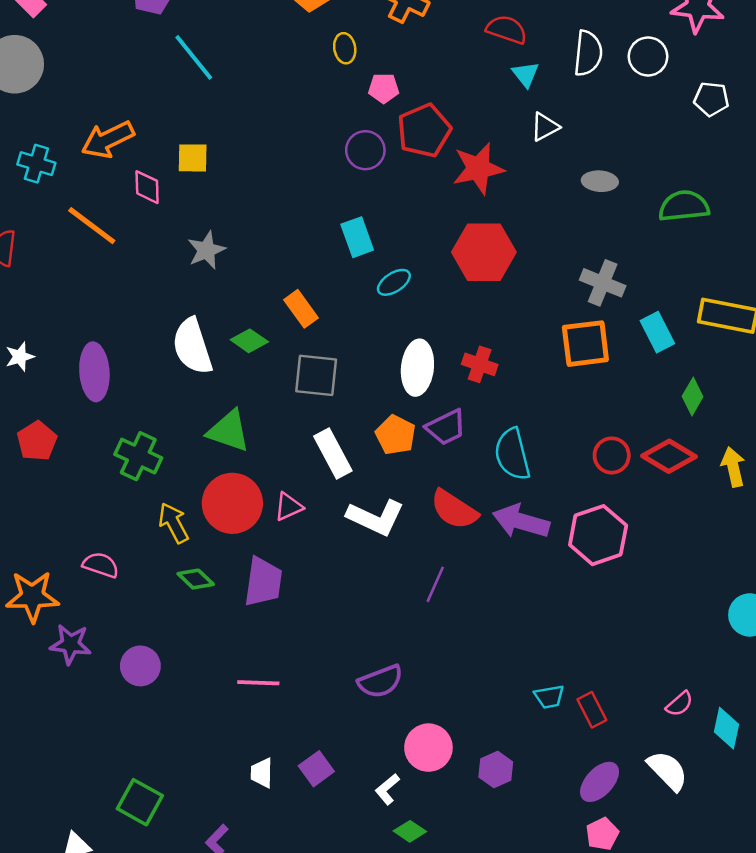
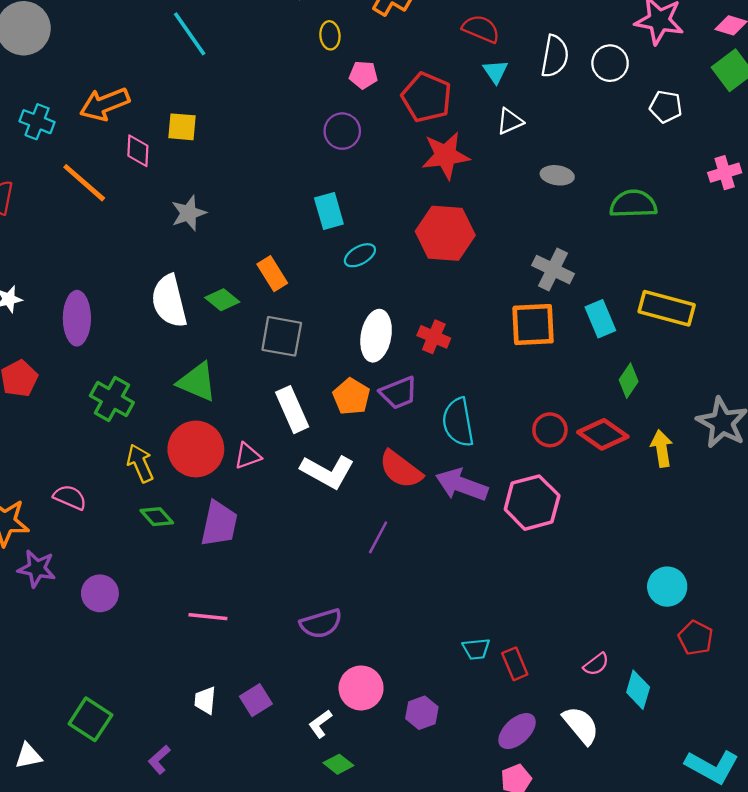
red pentagon: (424, 131) -> (427, 97), moved, turned -30

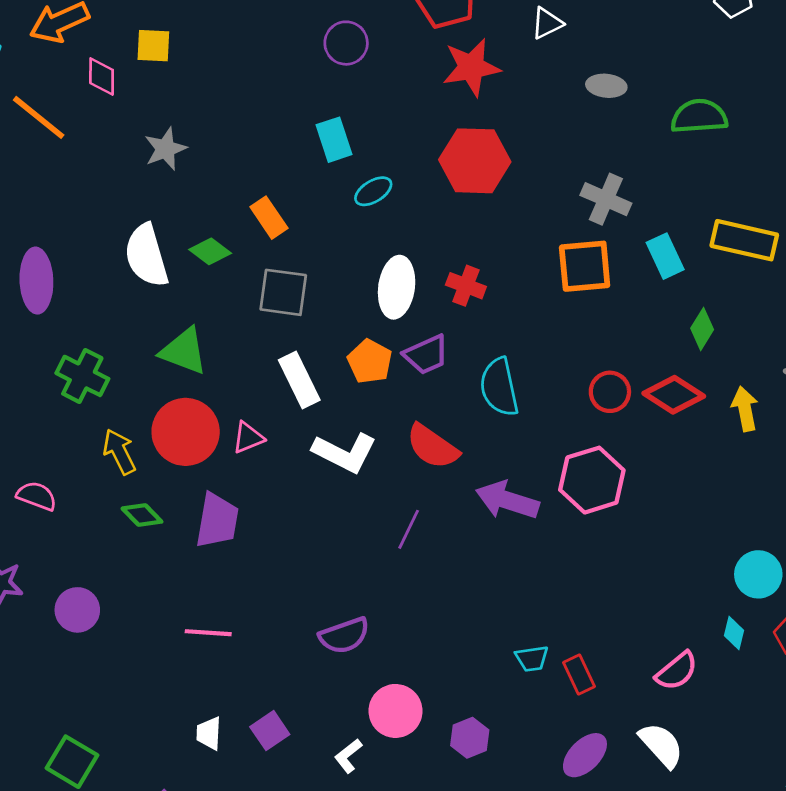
purple arrow: (462, 485) -> (507, 500), moved
pink semicircle: (596, 664) -> (677, 671), size x1.4
cyan diamond: (638, 690) -> (734, 633), moved, size x0.7

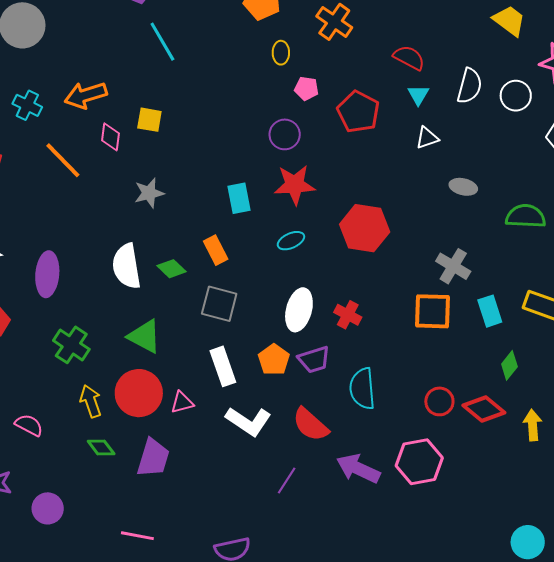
red star: (471, 67) -> (295, 185), moved
cyan rectangle: (334, 140) -> (239, 198), moved

